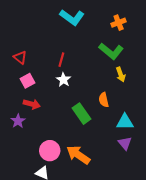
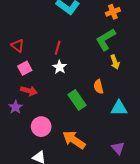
green L-shape: (111, 51) -> (106, 39), turned 110
purple triangle: (125, 143) -> (118, 148), moved
pink circle: (50, 151) -> (41, 127), moved

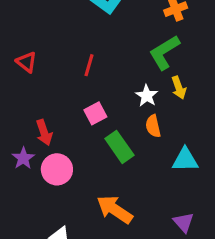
white star: (60, 67) -> (147, 96), moved
pink square: (25, 68) -> (95, 113), moved
red arrow: (29, 91) -> (44, 133), turned 56
pink circle: (41, 127) -> (57, 169), moved

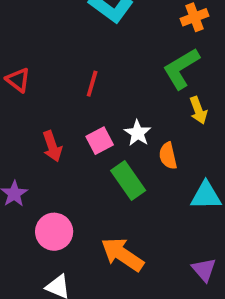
white star: (147, 96) -> (138, 133), moved
red arrow: (44, 133) -> (52, 146), moved
pink circle: (57, 169) -> (54, 232), moved

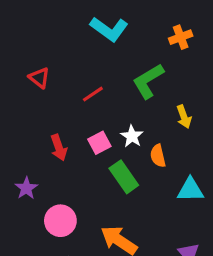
green L-shape: (181, 68) -> (148, 81), moved
red triangle: (18, 80) -> (39, 78), moved
red line: (92, 84) -> (93, 94), turned 40

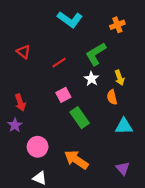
white star: (132, 136) -> (91, 79), moved
red arrow: (59, 148) -> (20, 103), moved
orange semicircle: (158, 156) -> (112, 97), moved

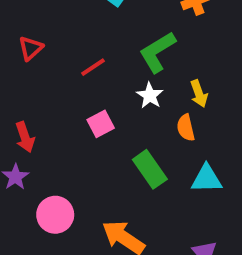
red triangle: (23, 52) -> (31, 48), turned 40
green rectangle: (80, 118) -> (150, 169), moved

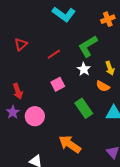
orange semicircle: (186, 128) -> (103, 86), turned -48
pink circle: (55, 215) -> (35, 116), moved

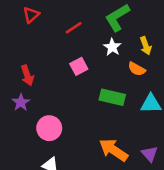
green rectangle: (84, 108) -> (112, 97), turned -42
pink circle: (35, 116) -> (49, 128), moved
orange arrow: (70, 144) -> (114, 150), moved

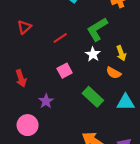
green rectangle: (112, 97) -> (93, 97), turned 30
purple star: (21, 102) -> (46, 101), moved
pink circle: (49, 128) -> (28, 125), moved

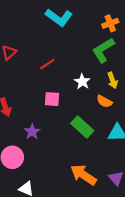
green L-shape: (97, 29) -> (103, 50), moved
pink square: (65, 71) -> (52, 99), turned 32

